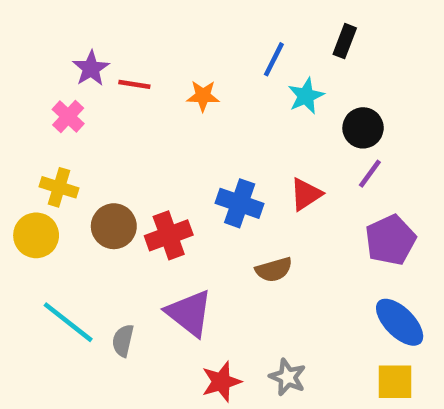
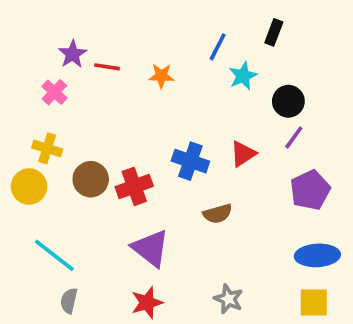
blue ellipse: (400, 322) -> (317, 255), turned -48
gray semicircle: (123, 341) -> (69, 301), moved
red star: (221, 382) -> (147, 303), moved

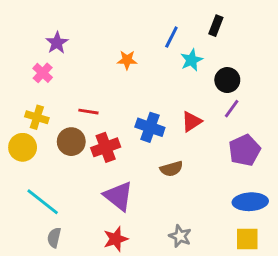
red line: (107, 67) -> (88, 112), moved

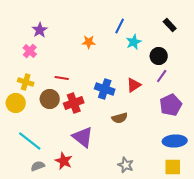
black rectangle: (216, 26) -> (170, 25), moved, turned -64
gray semicircle: (54, 238) -> (38, 166), turned 56
red star: (116, 239) -> (64, 161), moved, turned -30

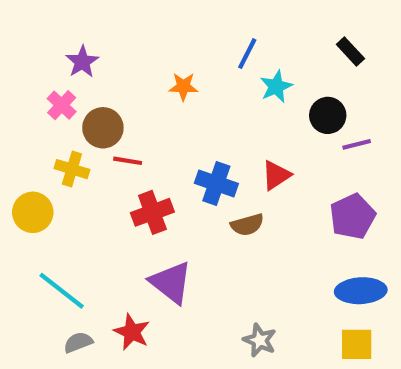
purple line: (162, 76) -> (357, 144), moved, turned 40
yellow cross: (26, 82) -> (72, 169), moved
brown circle: (50, 99) -> (103, 128), moved
brown semicircle: (120, 118) -> (247, 225), moved

